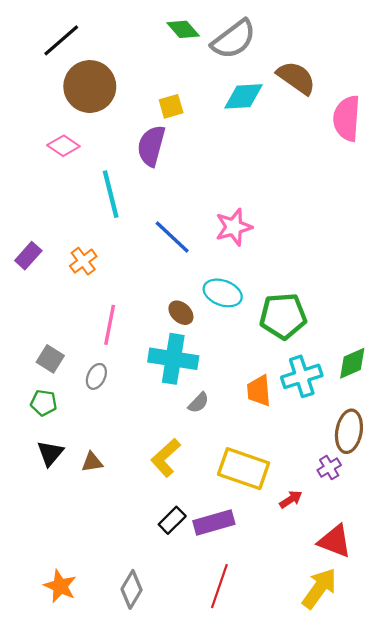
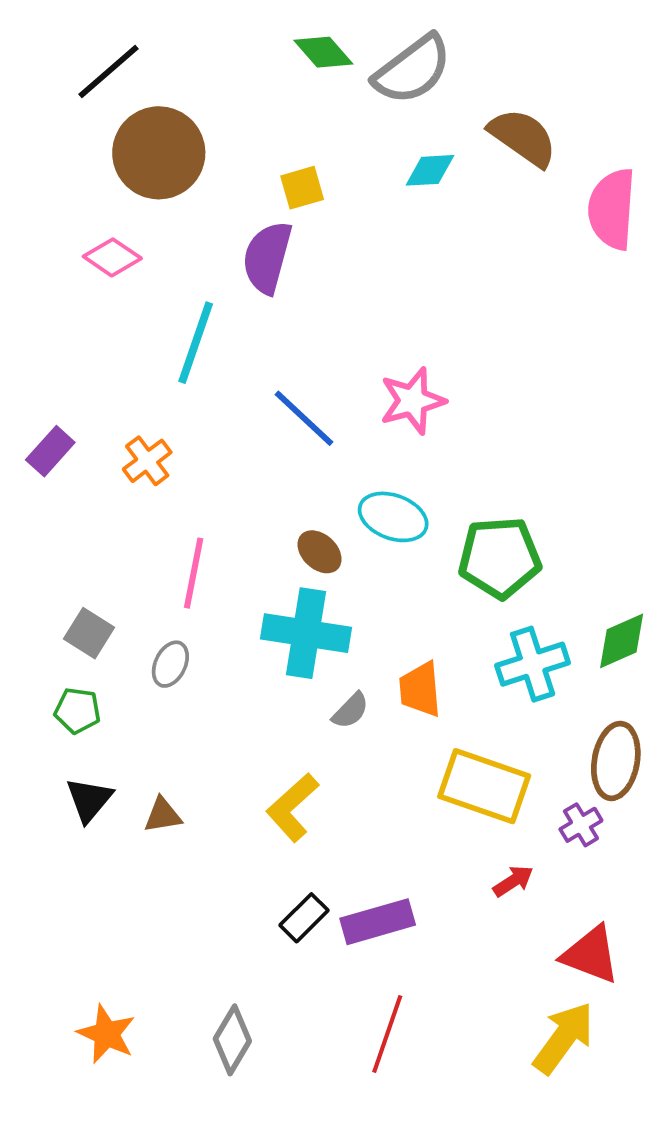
cyan diamond: (244, 96) -> (430, 170), size x0.7
cyan line: (111, 194) -> (196, 343), turned 33
orange trapezoid: (259, 391) -> (420, 689), moved
yellow rectangle: (244, 469) -> (484, 786), moved

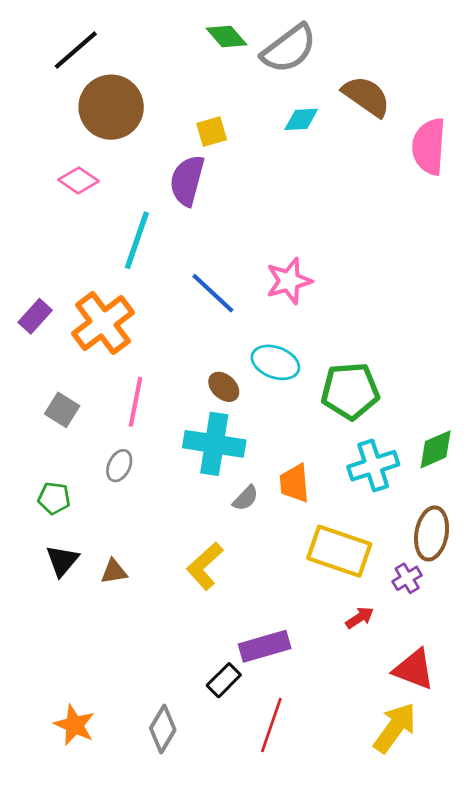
orange cross: (147, 461) -> (103, 323), size x1.8
gray square: (89, 633) -> (62, 410), moved
black rectangle: (304, 918) -> (224, 680), moved

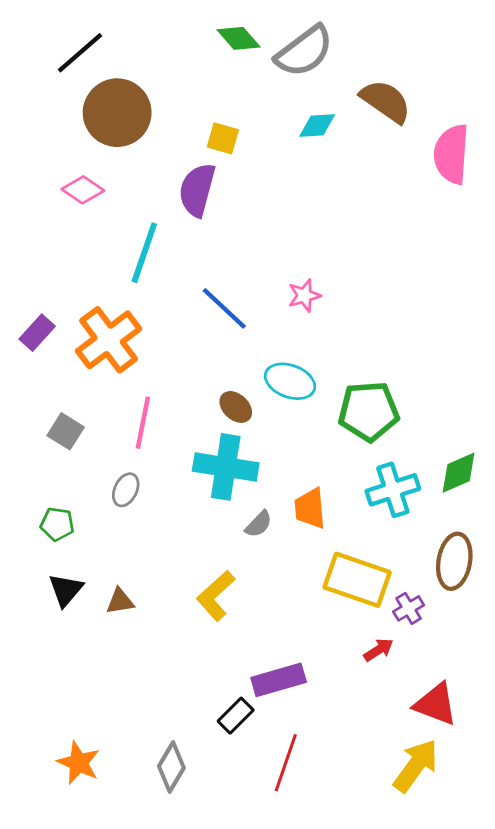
yellow square: (212, 132) -> (223, 138), turned 32
pink star: (289, 281) -> (304, 296), size x0.7
purple cross: (407, 578) -> (409, 608), moved

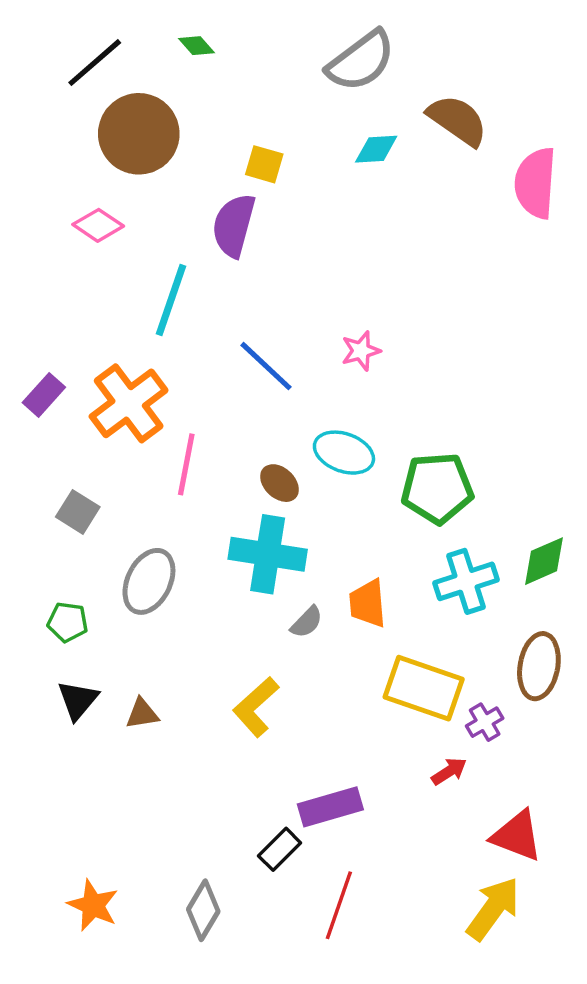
green diamond: (239, 38) -> (196, 46), moved, size x0.7
pink line: (143, 423) -> (186, 464), moved
gray ellipse: (126, 490) -> (149, 581), size x1.6

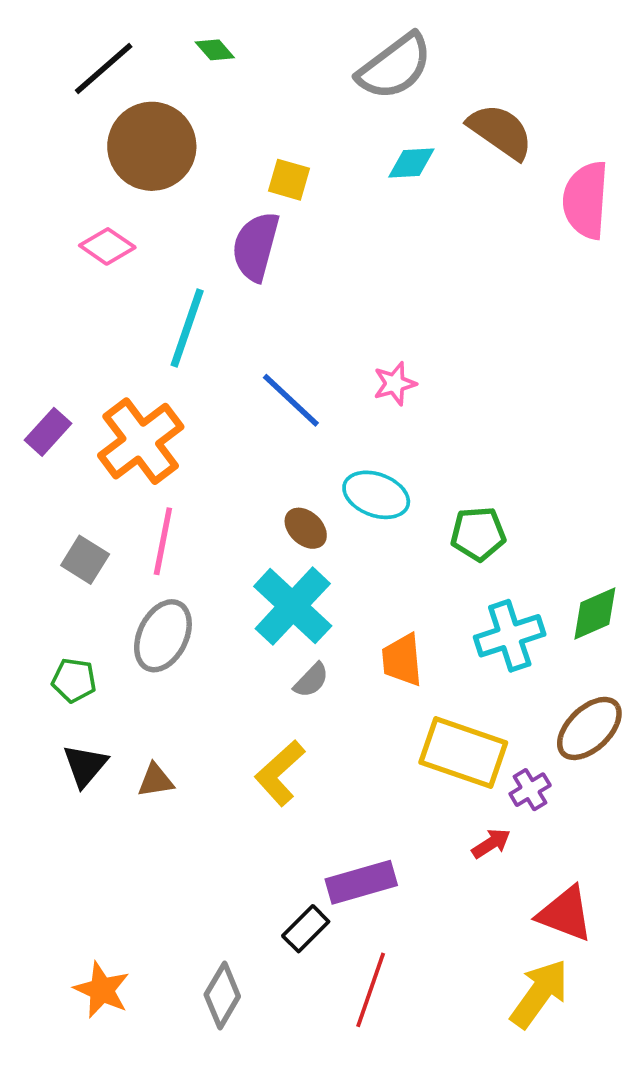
pink line: (186, 464) -> (163, 541), moved
green pentagon: (437, 488) -> (478, 534), size x0.7
cyan cross: (268, 554) -> (293, 606), turned 34
gray semicircle: (307, 622) -> (311, 680), moved
brown ellipse: (539, 666) -> (589, 728), turned 36

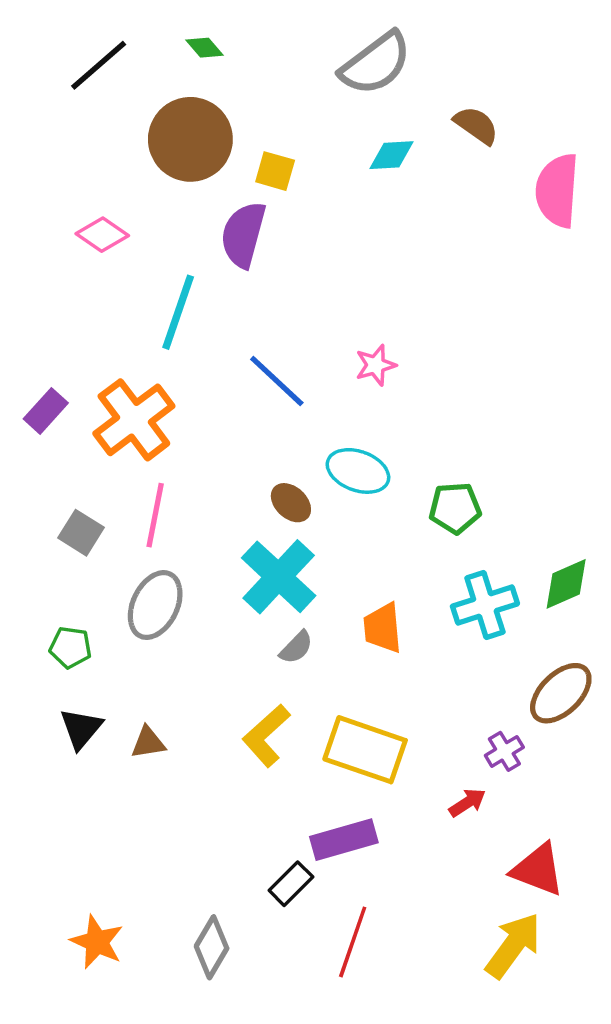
brown semicircle: (500, 131) -> (476, 125), size x0.7
brown circle: (152, 146) -> (190, 139), moved
yellow rectangle: (463, 753) -> (365, 750), moved

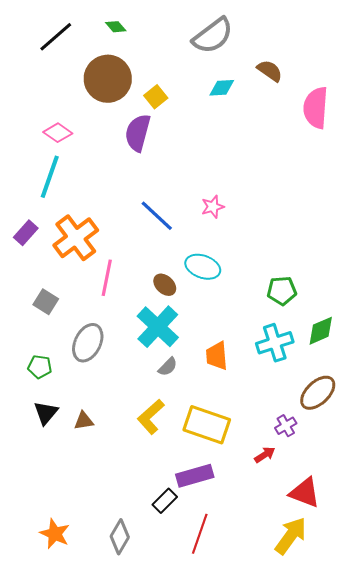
yellow square: (275, 171) -> (156, 97), turned 35
cyan line: (178, 312) -> (50, 177), moved
green pentagon: (455, 508) -> (282, 291), moved
pink line: (155, 515) -> (107, 278), moved

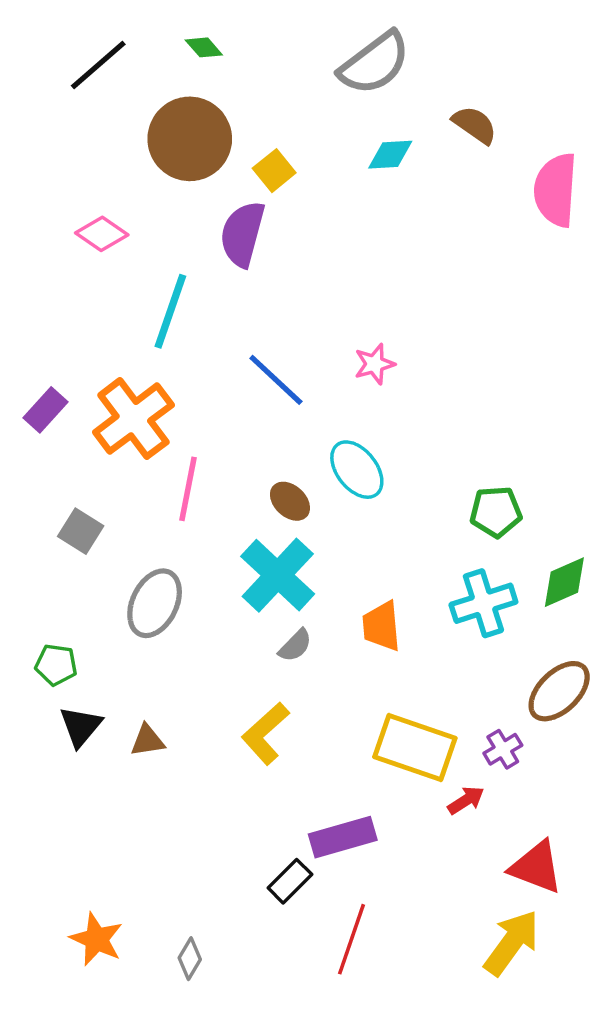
cyan line: (50, 177) -> (170, 311), moved
cyan ellipse: (203, 267) -> (357, 470), turned 32
green pentagon: (40, 367) -> (56, 665), moved
yellow rectangle: (207, 425) -> (415, 747), moved
gray diamond: (120, 537) -> (190, 959), moved, size x0.7

